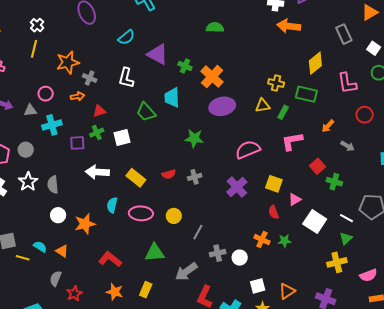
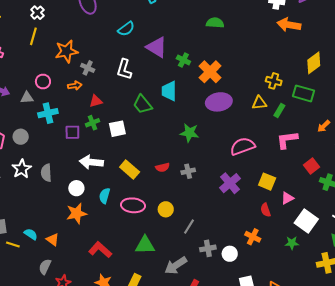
white circle: (58, 215) -> (76, 188), moved
green star: (284, 241) -> (292, 243), moved

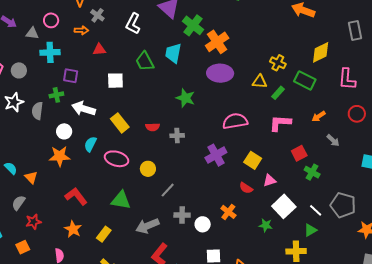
green cross: (183, 60) -> (193, 25), size x1.5
green cross: (92, 123) -> (56, 95), moved
red semicircle: (266, 210) -> (246, 188), turned -48

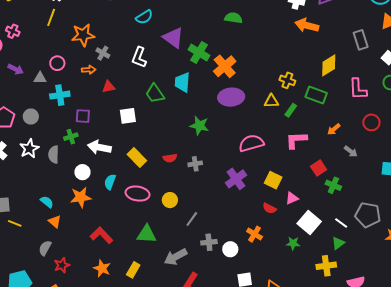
cyan semicircle: (11, 168) -> (47, 202), moved

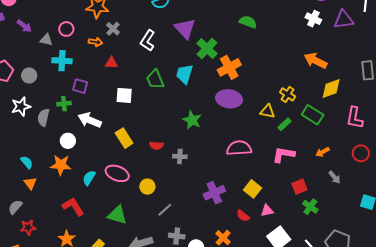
orange arrow: (307, 25) -> (316, 61), moved
purple cross: (236, 179) -> (214, 193), moved
cyan semicircle: (110, 182) -> (89, 178), moved

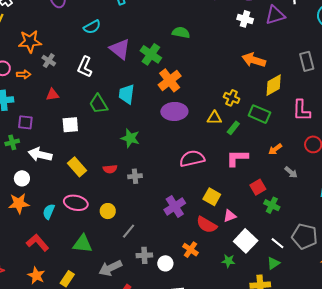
orange arrow: (96, 42) -> (24, 74), moved
green cross: (207, 48) -> (151, 54), moved
green star: (192, 120) -> (130, 138), moved
red semicircle: (243, 216) -> (207, 225), size x1.5

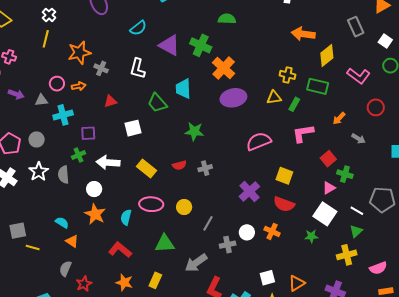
pink L-shape: (301, 110) -> (359, 76), turned -45
orange star: (19, 203) -> (95, 214), turned -30
pink triangle: (230, 216) -> (329, 188), moved
white circle: (165, 263) -> (247, 232), moved

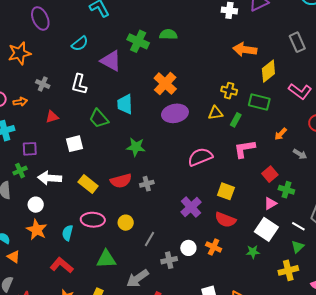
green cross: (201, 45) -> (138, 41), moved
orange star: (79, 53) -> (20, 53), moved
red semicircle: (179, 165) -> (121, 181), size x1.5

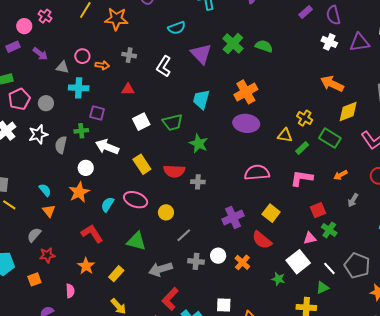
gray cross: (43, 84) -> (129, 55), turned -32
green trapezoid: (99, 118) -> (173, 122), moved, turned -80
white square: (75, 144) -> (141, 122), turned -30
gray arrow: (300, 154) -> (353, 200), turned 72

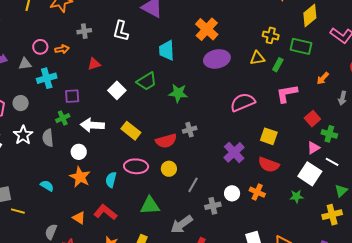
red semicircle: (174, 171) -> (166, 141), moved
orange triangle: (49, 211) -> (79, 218), moved
white line: (329, 268) -> (332, 162), moved

